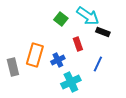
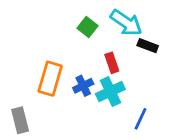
blue line: (98, 64) -> (141, 119), moved
gray rectangle: (13, 67) -> (20, 120), moved
cyan cross: (71, 82) -> (110, 92), moved

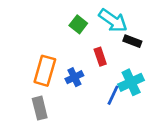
cyan cross: (110, 92) -> (131, 82), moved
blue line: (141, 119) -> (113, 95), moved
gray rectangle: (20, 120) -> (40, 108), moved

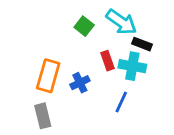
cyan cross: (131, 82) -> (132, 66), moved, turned 35

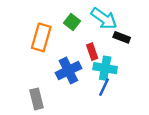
cyan cross: (132, 66) -> (105, 68), moved
orange rectangle: (48, 76) -> (41, 37), moved
blue cross: (80, 83) -> (68, 71), size x1.5

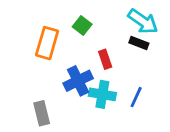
cyan arrow: (104, 18) -> (143, 21), moved
cyan cross: (105, 68) -> (102, 94), moved
blue line: (104, 87) -> (136, 97), moved

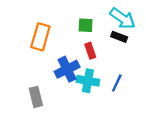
green square: (82, 25) -> (86, 25), moved, turned -35

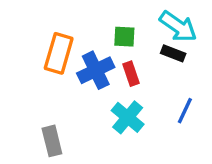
blue cross: (67, 69) -> (96, 70), moved
cyan cross: (88, 81) -> (128, 117), turned 30
blue line: (117, 83) -> (185, 111), moved

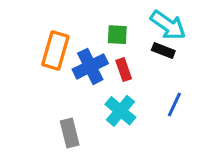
gray rectangle: (52, 141) -> (70, 133), moved

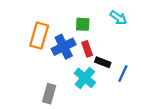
cyan arrow: (168, 25) -> (118, 18), size x0.7
black rectangle: (163, 51) -> (103, 62), moved
gray rectangle: (70, 133) -> (49, 94), turned 30

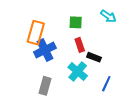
blue cross: (64, 47) -> (45, 50), moved
blue line: (123, 73) -> (106, 84), moved

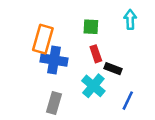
cyan arrow: (108, 16) -> (130, 19), turned -126
blue cross: (45, 50) -> (54, 60), turned 35

